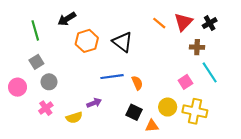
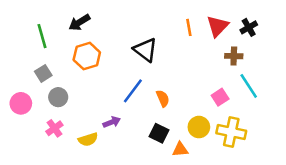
orange line: (159, 23) -> (189, 27), turned 40
orange hexagon: (87, 41) -> (87, 56), moved
blue line: (112, 77) -> (133, 91), turned -45

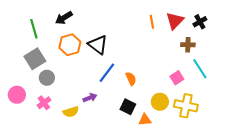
black triangle: (145, 50) -> (98, 45), moved
gray square: (43, 73) -> (35, 59), size x1.5
pink circle: (21, 103) -> (17, 95), moved

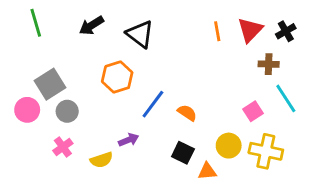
green line: (34, 29) -> (36, 23), moved
orange hexagon: (70, 45) -> (117, 77), moved
black triangle: (98, 45) -> (140, 34), moved
orange semicircle: (131, 79) -> (187, 113), turned -32
pink circle: (17, 95) -> (27, 110), moved

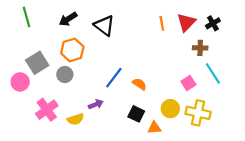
orange hexagon: (117, 77) -> (72, 50), moved
gray circle: (67, 111) -> (65, 74), moved
pink cross: (63, 147) -> (47, 110), size x1.5

